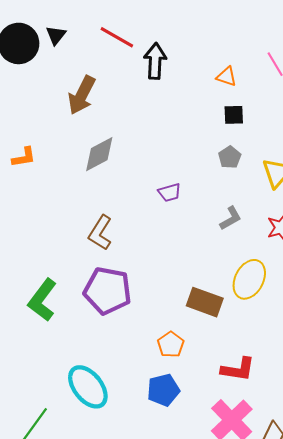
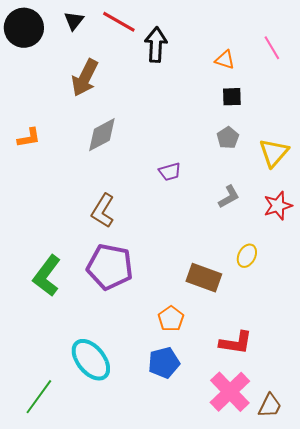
black triangle: (56, 35) -> (74, 21), moved
yellow ellipse: (249, 279) -> (247, 256), size x0.6

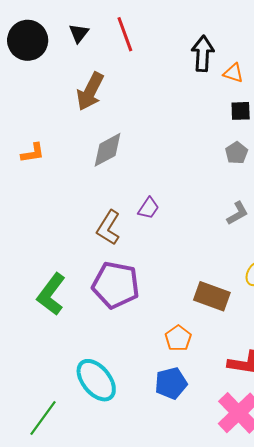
red line: (119, 22) -> (125, 34), turned 40
black arrow: (156, 45) -> (203, 54), moved
purple trapezoid: (170, 172) -> (148, 208), moved, turned -40

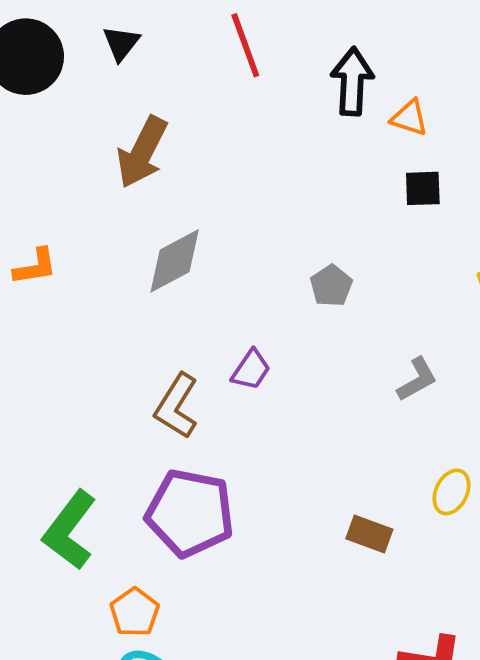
red line: (125, 34) -> (245, 45), moved
gray pentagon: (236, 153) -> (331, 286), moved
brown rectangle: (212, 296) -> (369, 534), size x0.7
orange pentagon: (178, 338) -> (135, 612), moved

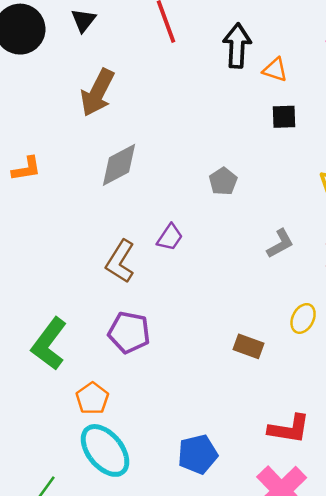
purple pentagon: (190, 513) -> (129, 332), size x0.7

